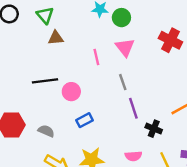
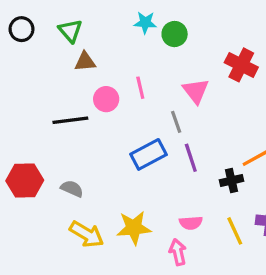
pink triangle: (125, 47) -> (196, 91), moved
pink circle: (71, 92) -> (106, 99), moved
blue rectangle: (84, 120) -> (148, 154), moved, size x1.5
black cross: (154, 129) -> (231, 181), moved, turned -35

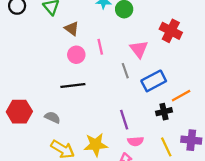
brown triangle: (85, 62) -> (72, 29), moved, turned 42
black line: (70, 120) -> (73, 85), moved
blue rectangle: (148, 154) -> (154, 81), moved
purple line: (191, 158) -> (124, 120), moved

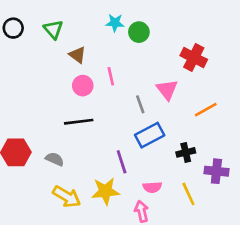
pink triangle: (139, 49) -> (167, 90), moved
blue rectangle: (154, 81) -> (150, 135), moved
orange line: (181, 96) -> (206, 110), moved
purple line: (124, 120) -> (122, 162), moved
purple cross: (191, 140) -> (216, 171), moved

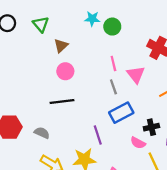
brown triangle: (77, 55) -> (61, 46), turned 40
pink line: (111, 76) -> (113, 63), moved
pink semicircle: (152, 187) -> (138, 143), moved, turned 32

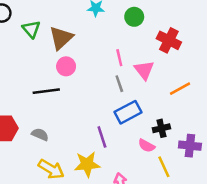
green triangle: (41, 24) -> (31, 29), moved
green circle: (112, 27) -> (134, 17), moved
brown triangle: (61, 46) -> (61, 38), size x1.5
black line: (62, 101) -> (46, 91), moved

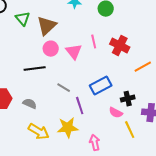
red cross: (169, 40) -> (120, 46), moved
pink triangle: (144, 70) -> (74, 52), moved
gray line: (119, 84) -> (64, 88), moved, turned -40

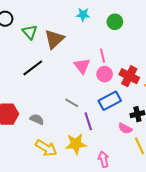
red cross: (120, 46) -> (129, 76), moved
pink circle: (51, 49) -> (105, 74), moved
black line: (35, 69) -> (33, 68), moved, turned -30

